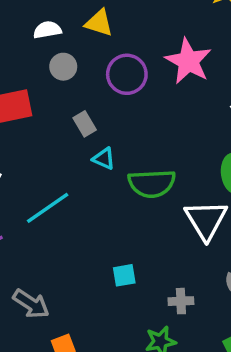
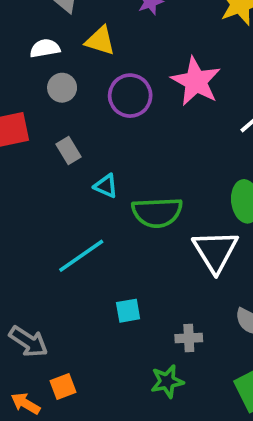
gray rectangle: (85, 124) -> (69, 151), moved
cyan line: (48, 208) -> (81, 256), moved

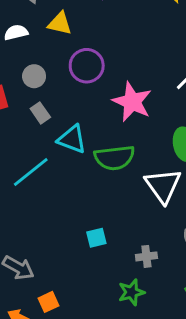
pink star: (196, 81) -> (132, 102), moved
gray circle: (62, 88) -> (34, 76), moved
cyan triangle: (106, 186) -> (72, 139), size x1.5
cyan line: (81, 256) -> (31, 172), moved

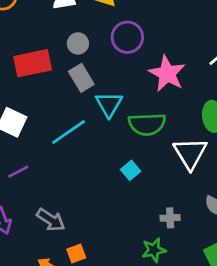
gray rectangle: (40, 113) -> (81, 78), size x1.4
cyan triangle: (72, 139) -> (109, 104), turned 36
cyan square: (96, 238) -> (131, 170), moved, turned -30

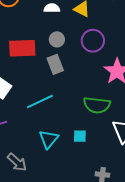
cyan triangle: (109, 104) -> (49, 139), moved
cyan square: (131, 170) -> (80, 136), turned 32

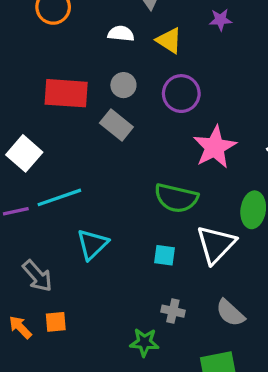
gray rectangle: (55, 64) -> (116, 125), turned -36
cyan line: (40, 102) -> (59, 197), moved
cyan square: (80, 136) -> (165, 255), moved

